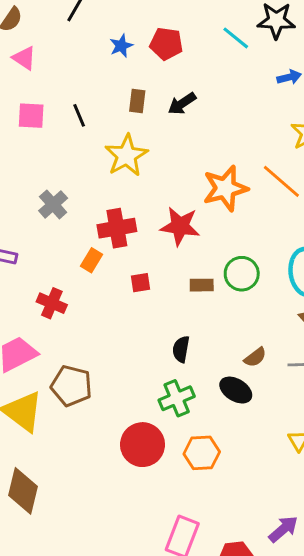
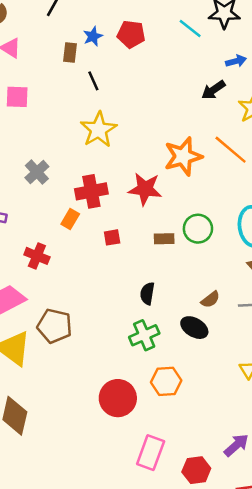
brown rectangle: (137, 101) -> (70, 52), moved
black arrow: (182, 104) -> (213, 90), moved
black line: (79, 115) -> (93, 81), moved
red circle: (143, 445) -> (118, 398), moved

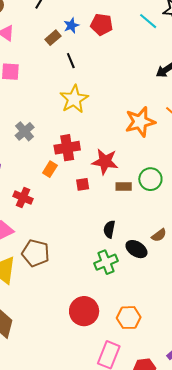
brown rectangle: (70, 52) -> (53, 38), turned 42
red star: (145, 189) -> (105, 162), moved
black ellipse: (194, 328) -> (136, 249), moved
orange hexagon: (166, 381) -> (129, 318), moved

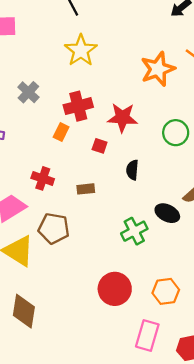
red square: (83, 184) -> (100, 146), turned 32
brown rectangle: (124, 186) -> (86, 189), moved
red cross: (23, 198) -> (43, 178), moved
black semicircle: (109, 229) -> (132, 170), moved

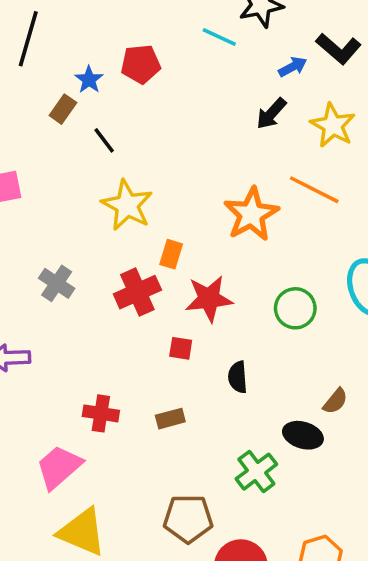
orange rectangle: (61, 132) -> (171, 254), moved
brown pentagon: (54, 228) -> (188, 519), moved

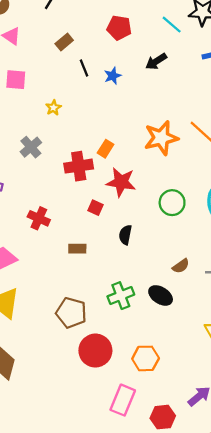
blue star: (89, 80) -> (113, 76), moved
black arrow: (271, 114) -> (156, 61), moved
yellow star: (127, 205) -> (53, 108), moved, size x0.5
red cross: (101, 413) -> (39, 218), moved
black ellipse: (303, 435) -> (161, 295), moved

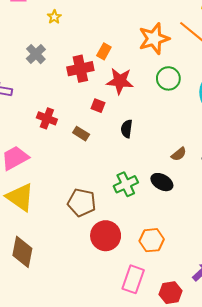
green circle: (172, 203) -> (168, 78), moved
brown rectangle: (77, 249) -> (81, 134), moved, turned 35

